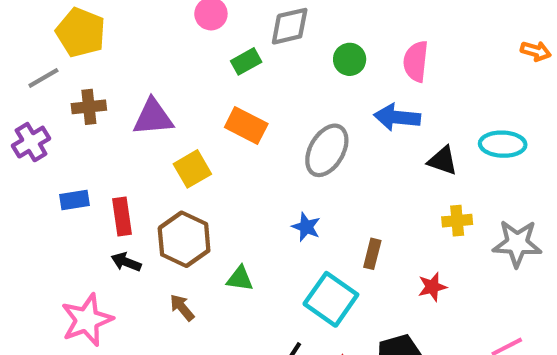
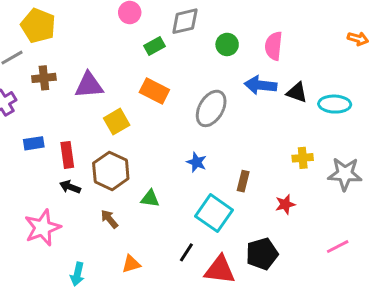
black triangle: (443, 161) -> (297, 92), moved

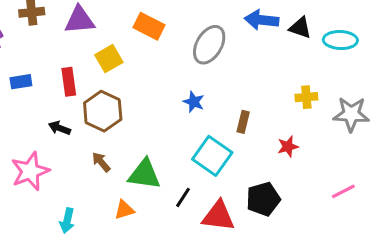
red rectangle: (67, 155) -> (69, 82), moved
green triangle: (150, 199) -> (144, 174), moved, size x1.6

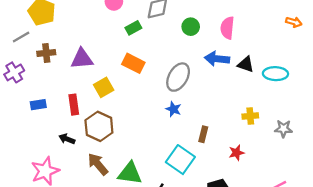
blue star: (194, 102) -> (173, 109), moved
gray star: (351, 114) -> (283, 129), size x0.7
brown arrow: (101, 162) -> (98, 164), size x1.5

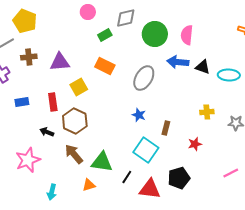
green circle: (191, 27) -> (155, 34), size x1.6
blue star: (173, 109) -> (139, 115), moved

